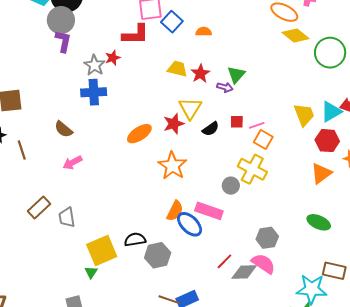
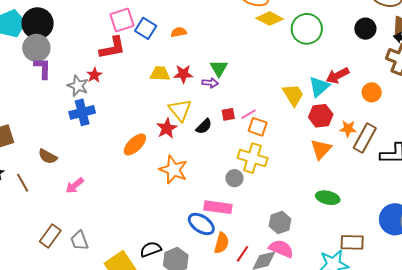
red star: (200, 74) -> (183, 74), turned -30
brown semicircle: (63, 129) -> (48, 156), moved
orange semicircle: (175, 211) -> (222, 243), moved

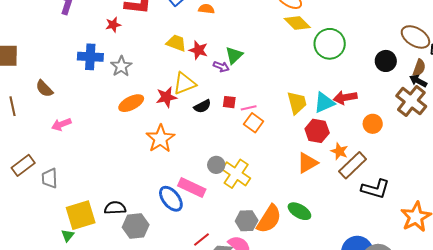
gray star: (78, 86) -> (121, 66), moved
yellow triangle: (180, 110) -> (184, 84), turned 30
yellow cross: (253, 158) -> (236, 174), moved
orange semicircle: (222, 243) -> (269, 219), moved, size x1.4

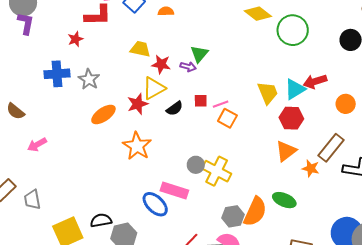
red star: (198, 50) -> (161, 64), moved
orange star: (339, 151) -> (311, 168), moved

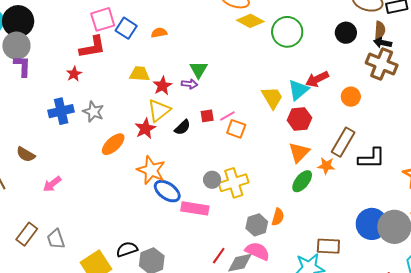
red star: (161, 64) -> (162, 86), turned -30
yellow cross: (217, 171) -> (234, 183), turned -36
green ellipse: (284, 200) -> (302, 181), moved, turned -65
blue ellipse: (155, 204) -> (167, 191), moved
orange semicircle: (255, 212) -> (278, 217), size x0.6

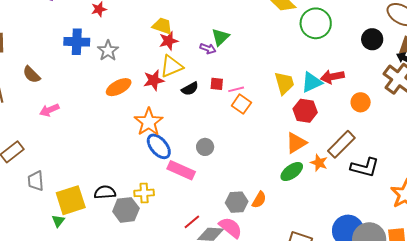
red star: (162, 86) -> (169, 41), moved
yellow cross: (234, 183) -> (144, 193), moved, size x0.7
gray trapezoid: (56, 239) -> (36, 181), moved

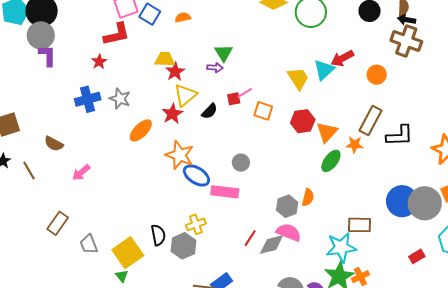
pink line: (236, 89) -> (245, 93), moved
red hexagon: (305, 111) -> (303, 121), moved
black semicircle: (105, 192) -> (158, 235), turned 100

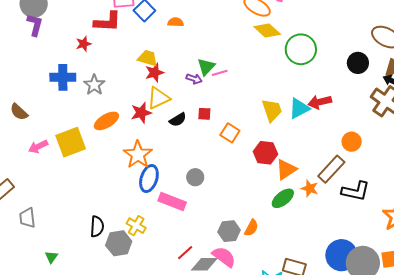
orange circle: (377, 75) -> (352, 142), moved
pink line: (245, 93) -> (220, 73), moved
blue ellipse: (196, 175) -> (149, 179), turned 60
yellow cross: (196, 224) -> (136, 226), turned 36
yellow square: (128, 253) -> (71, 142), moved

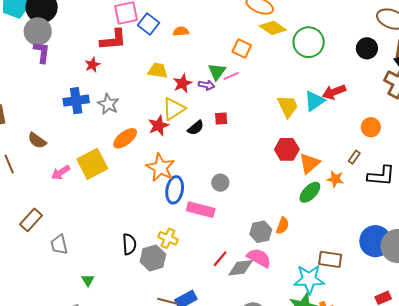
red star: (154, 73) -> (182, 83), moved
orange square: (230, 133) -> (242, 48), moved
brown rectangle: (331, 169) -> (354, 157), size x0.5

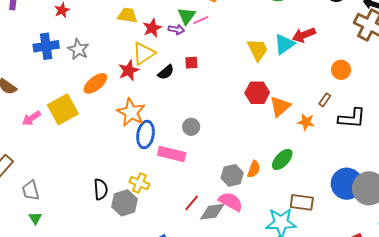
green ellipse: (310, 192) -> (282, 159), moved
green triangle: (88, 280) -> (35, 218), moved

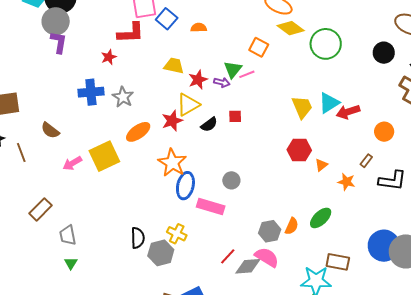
red arrow: (304, 35) -> (348, 112), moved
orange triangle: (280, 106) -> (321, 165), size x0.6

